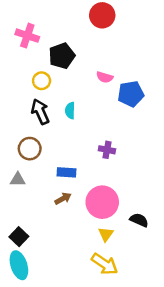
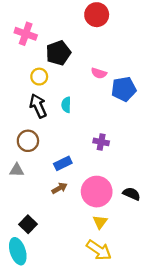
blue rectangle: (67, 172) -> (63, 163), turned -30
black semicircle: (139, 220) -> (132, 194), moved
black square: (19, 237) -> (28, 224), moved

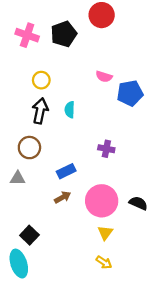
black pentagon: (58, 53) -> (64, 34), moved
black arrow: (38, 106) -> (40, 111), turned 35
yellow arrow: (99, 250) -> (104, 262), size x0.6

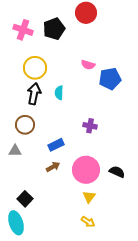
yellow circle: (41, 80) -> (35, 68), size x1.5

